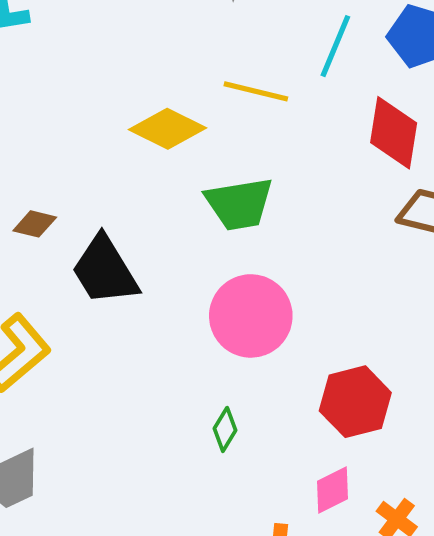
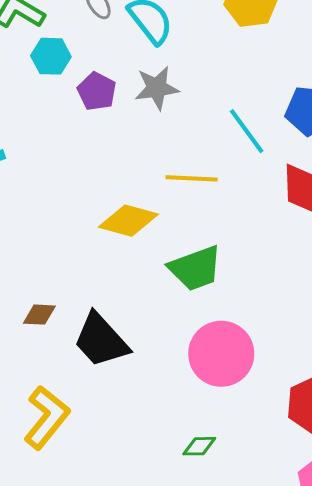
cyan line: (335, 46) -> (247, 131), turned -48
green diamond: (225, 429) -> (199, 446), moved, turned 68

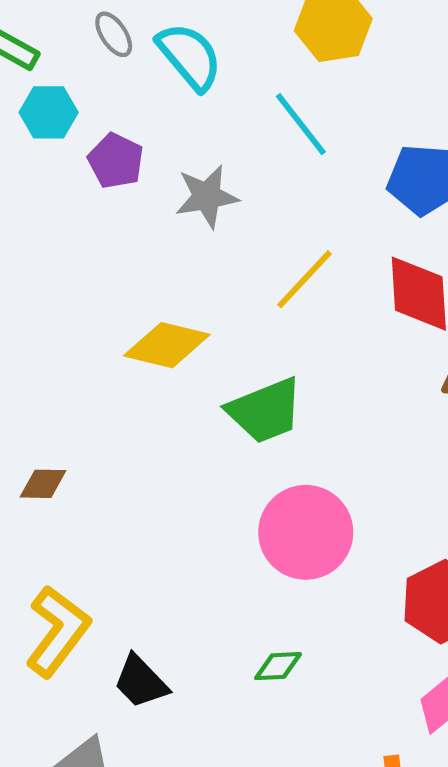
gray star: (157, 88) -> (207, 196), moved
cyan line: (247, 131) -> (301, 124), moved
yellow line: (192, 178) -> (304, 279), moved, turned -48
black trapezoid: (101, 340) -> (141, 682), moved, size x0.7

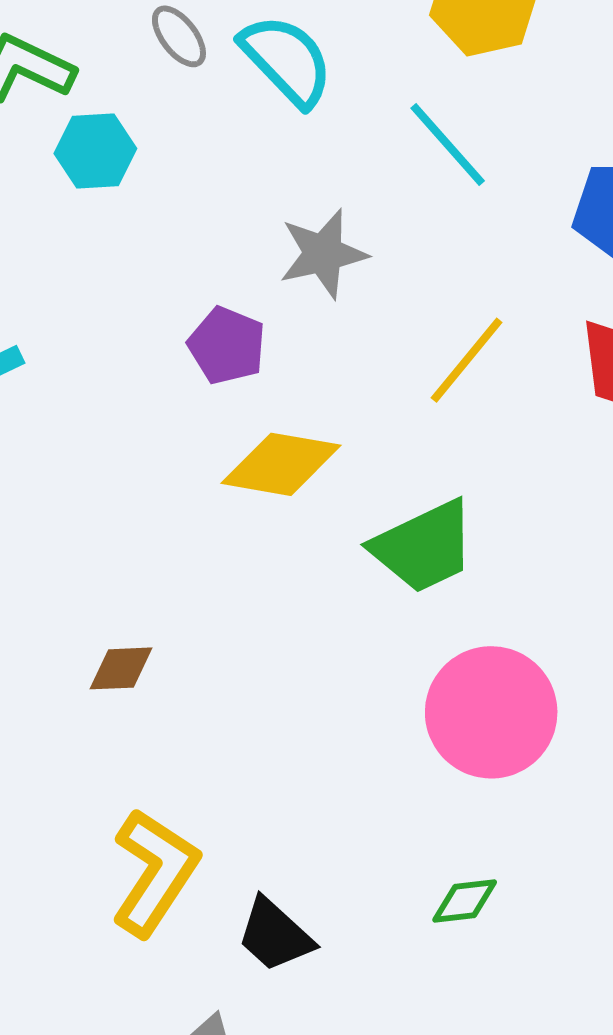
purple pentagon: (116, 161) -> (227, 346), moved

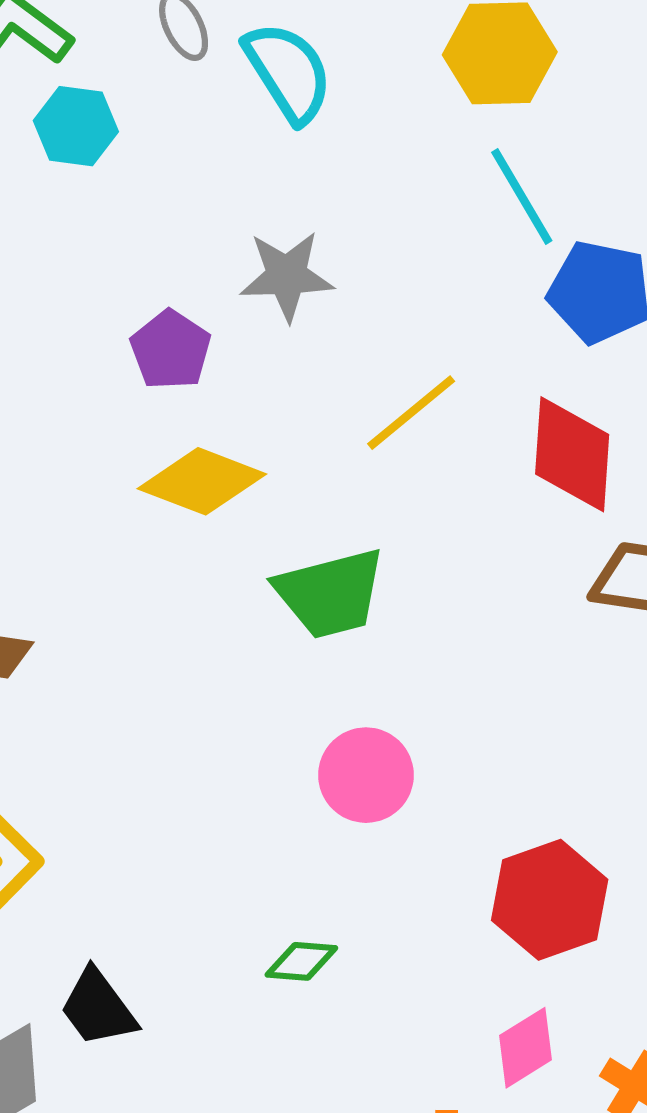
cyan line: (448, 144) -> (522, 197), moved
pink circle: (491, 712) -> (366, 775), size x0.7
black trapezoid: (275, 935) -> (98, 1008), moved

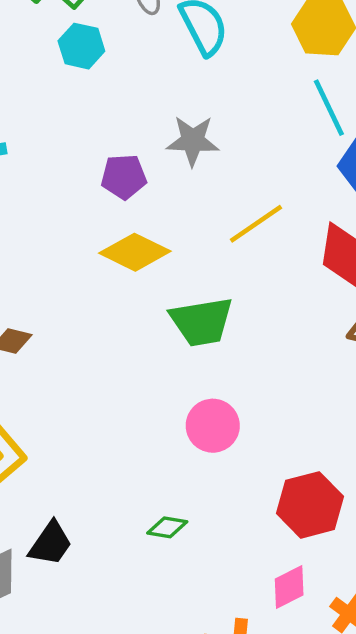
purple pentagon: (171, 350) -> (124, 177), turned 30
black trapezoid: (98, 1008) -> (50, 543), turned -114

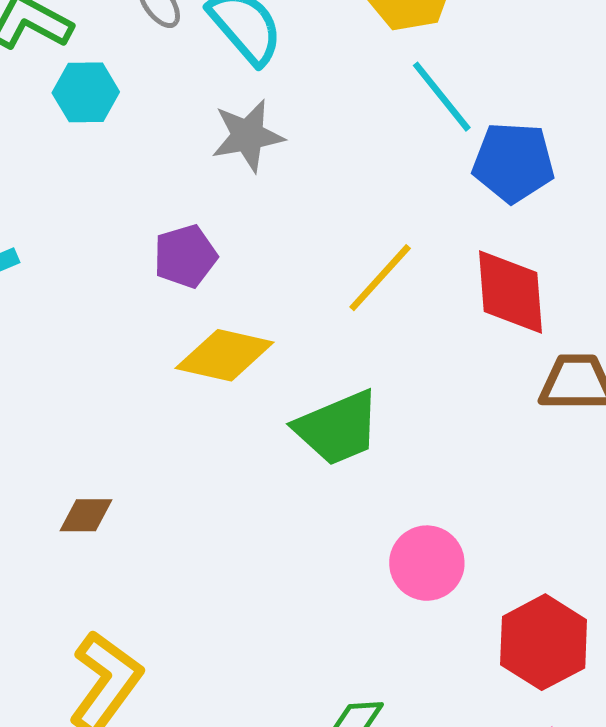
gray star: (193, 141) -> (248, 136), moved
pink circle: (213, 426) -> (427, 563), moved

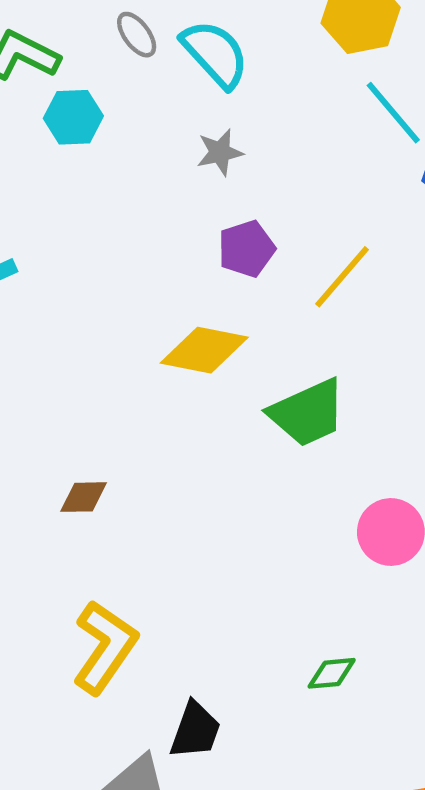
gray star: (248, 136) -> (220, 152), size x0.7
purple pentagon: (185, 256) -> (246, 249), moved

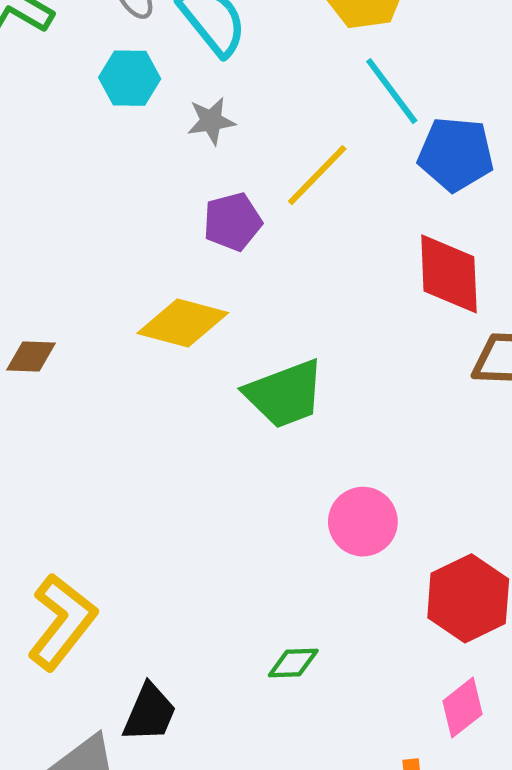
cyan hexagon: (73, 117) -> (130, 78), moved
yellow line: (342, 277) -> (317, 175), moved
brown diamond: (84, 497) -> (31, 357), moved

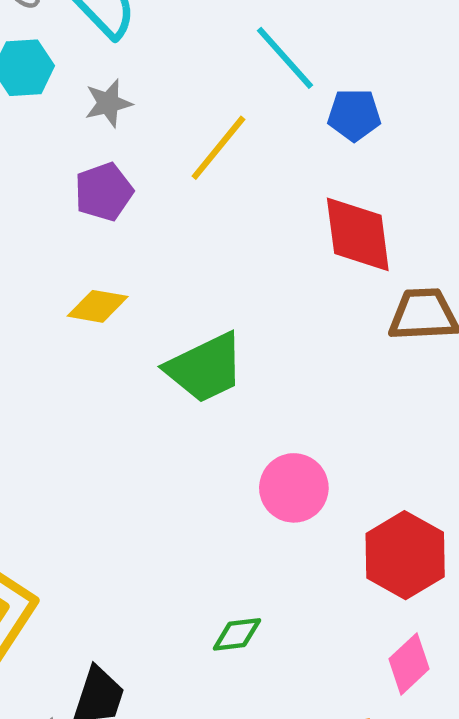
blue pentagon: (456, 154) -> (354, 115), size x0.7
purple pentagon: (232, 222) -> (104, 192), moved
yellow diamond: (183, 323) -> (98, 306), size x0.7

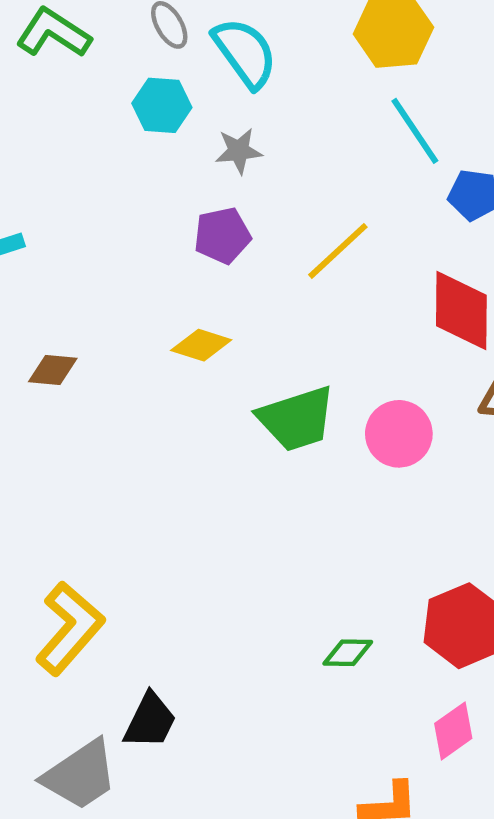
yellow line: (218, 148) -> (338, 251), moved
pink circle: (294, 488) -> (399, 434), moved
green diamond: (237, 634) -> (348, 653), moved

